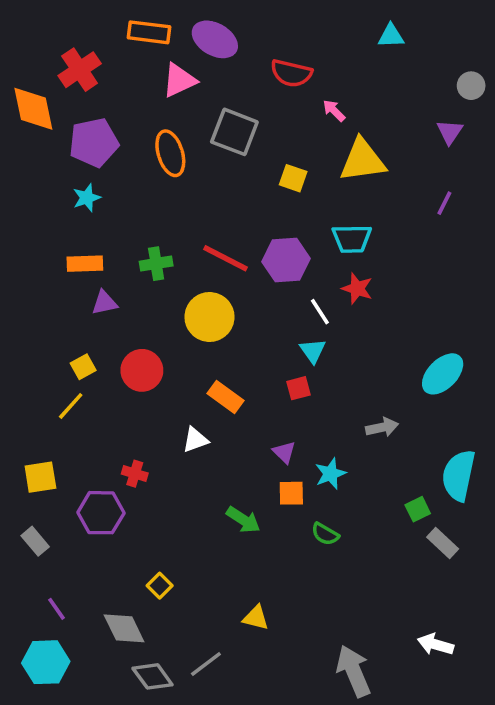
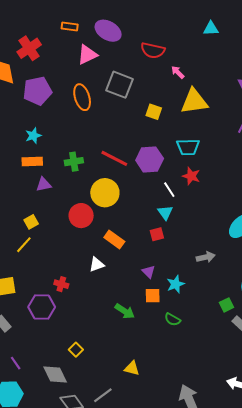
orange rectangle: (149, 32) -> (70, 27), size x0.7
cyan star: (87, 198) -> (33, 136), moved
red circle: (142, 370) -> (81, 216), moved

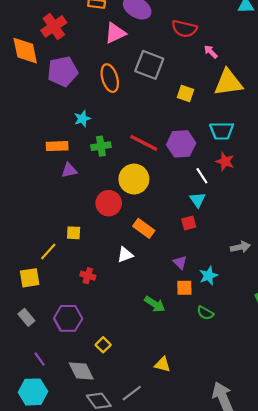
cyan star: (33, 136) -> (82, 119), moved
yellow square: (31, 222) -> (74, 233), moved, turned 32
yellow line: (24, 245) -> (48, 251), moved
purple hexagon: (42, 307) -> (68, 318), moved

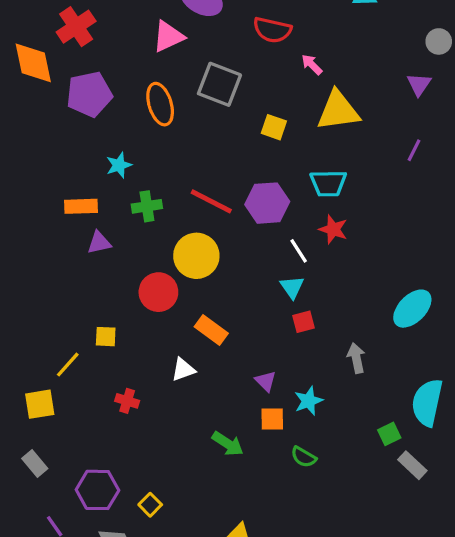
red square: (189, 223) -> (304, 322), moved
gray arrow: (240, 247) -> (356, 358), turned -90
purple hexagon: (68, 318) -> (97, 490), moved

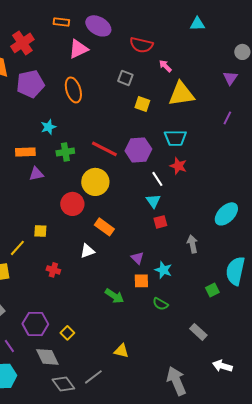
gray square: (219, 84) -> (125, 78), moved, size x0.6
cyan star: (308, 401) -> (163, 270), turned -30
gray rectangle: (412, 465) -> (198, 332), moved

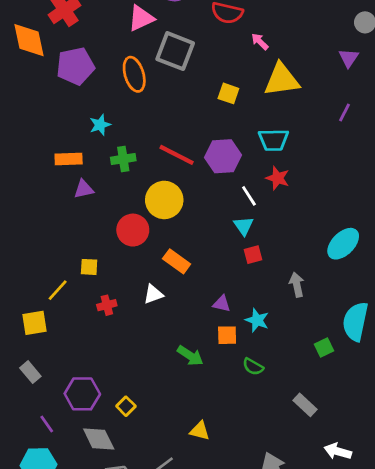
gray square: (125, 78) -> (175, 51), moved, size x1.8
purple triangle: (137, 258) -> (222, 304), turned -32
red cross: (53, 270) -> (107, 305), moved, turned -32

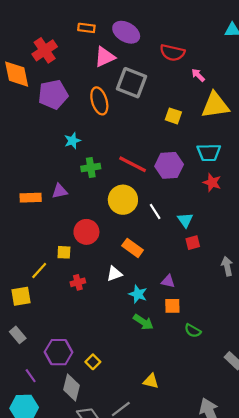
orange rectangle: (69, 159) -> (31, 198), moved
white line: (249, 196) -> (155, 211), moved
red circle: (133, 230) -> (86, 232), moved
cyan star: (257, 320) -> (138, 294), moved
gray diamond: (99, 439) -> (71, 388), turned 40

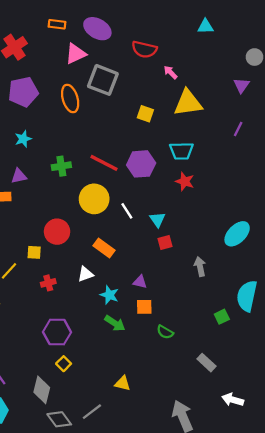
cyan star: (72, 141) -> (23, 139), moved
purple triangle: (60, 191) -> (19, 176), moved
purple hexagon: (59, 352) -> (57, 332), moved

